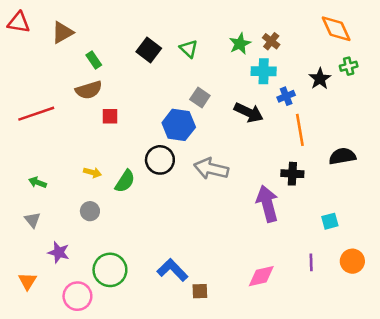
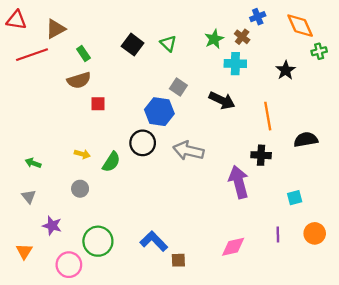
green cross: (349, 66) -> (319, 51), moved
blue cross: (286, 96) -> (258, 17), moved
red line: (36, 114) -> (32, 55), moved

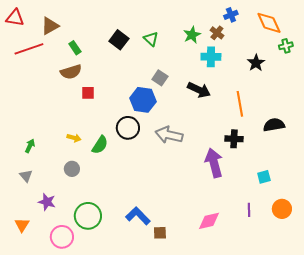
green arrow: (33, 163) -> (30, 146), turned 96

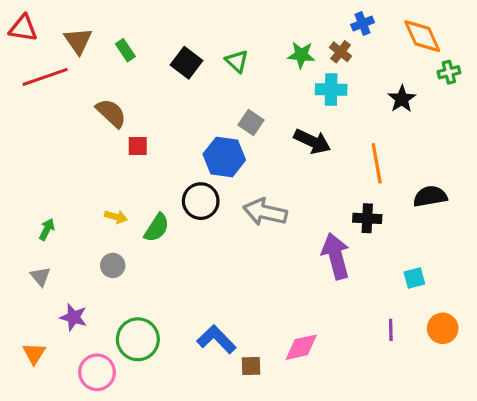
brown triangle: (50, 26) -> (78, 41), turned -36
green star: (192, 35) -> (301, 55), turned 30
green rectangle: (75, 48) -> (125, 50), moved
brown semicircle: (71, 72) -> (111, 113), turned -120
pink diamond: (209, 221) -> (301, 347), moved

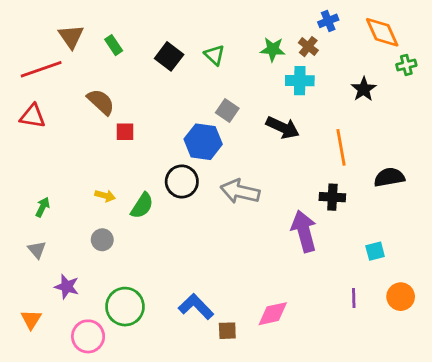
red triangle: (23, 28) -> (33, 116), moved

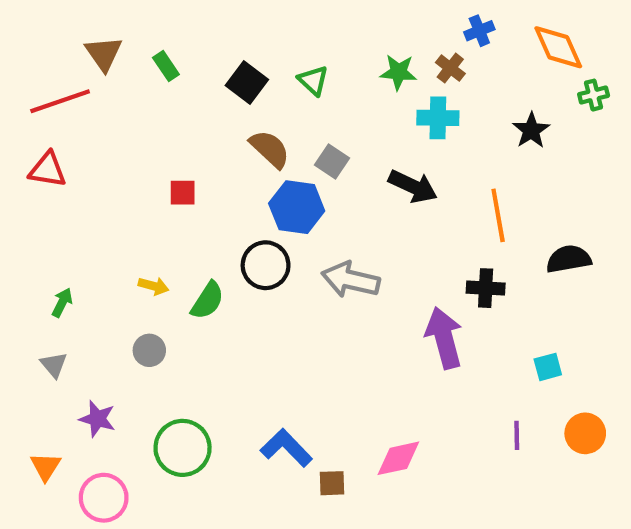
brown semicircle: (101, 102) -> (270, 149), moved
pink circle: (88, 336) -> (104, 498), moved

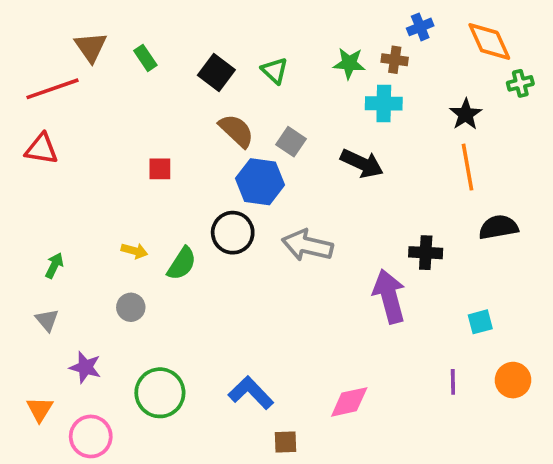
brown cross: (450, 68) -> (395, 60), turned -30
orange line: (498, 215) -> (468, 167), moved
brown square: (332, 483) -> (285, 442), moved

